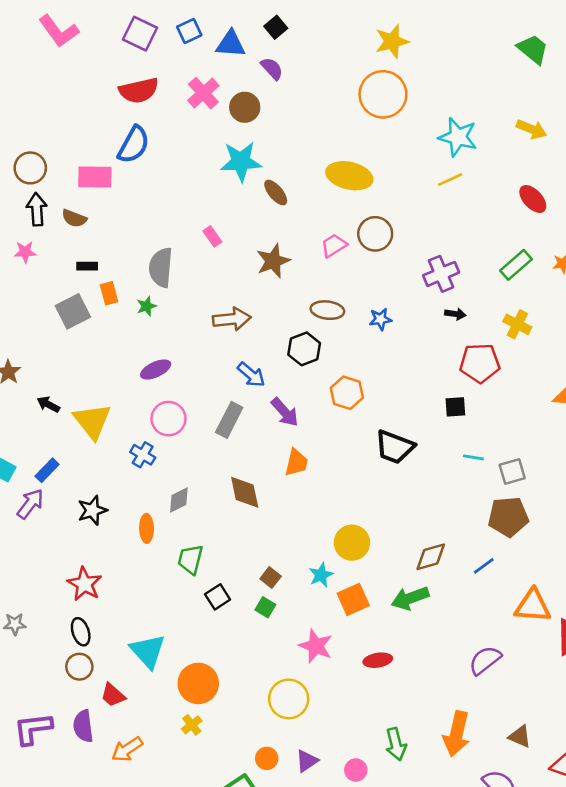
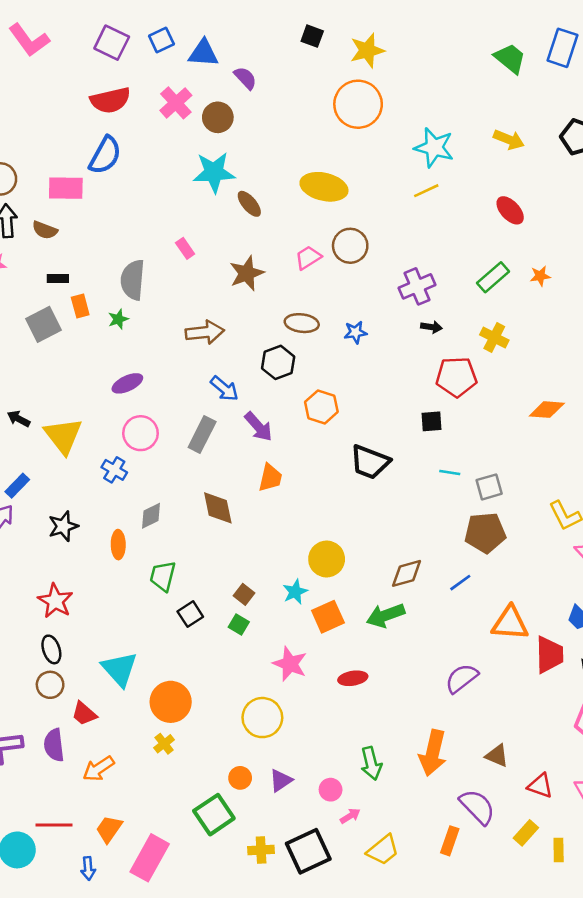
black square: (276, 27) -> (312, 36), moved, turned -30

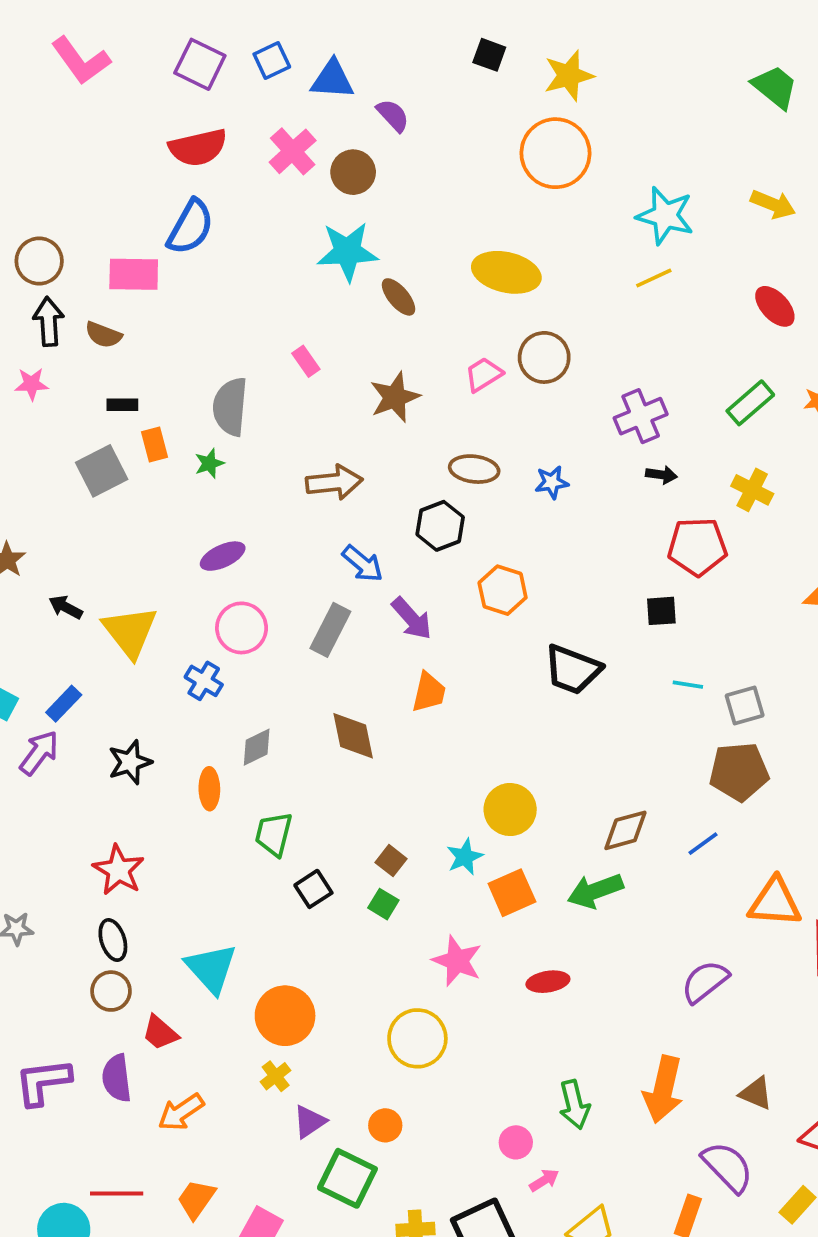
purple triangle: (281, 780) -> (310, 1122), moved
green square: (214, 815) -> (347, 1178), turned -30

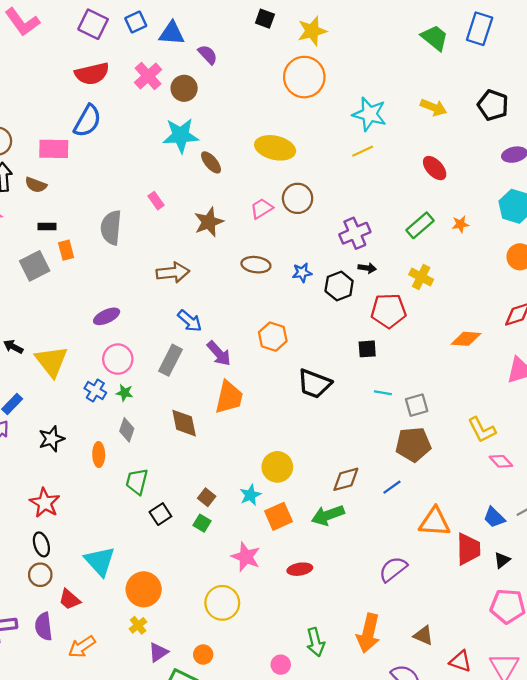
green star: (209, 463) -> (125, 393), moved, turned 30
black hexagon: (440, 526) -> (339, 286), moved
orange trapezoid: (429, 692) -> (229, 397), size x1.4
gray diamond: (257, 747) -> (127, 430), turned -45

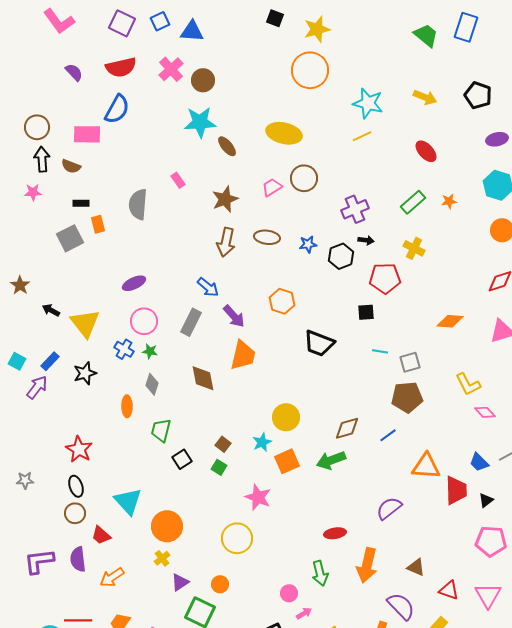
purple semicircle: (208, 55) -> (74, 72), moved
brown arrow: (173, 273) -> (226, 242), moved, turned 108
orange diamond: (466, 339) -> (450, 321), moved
black star: (51, 439) -> (85, 373), moved
red ellipse: (300, 569) -> (335, 533), moved

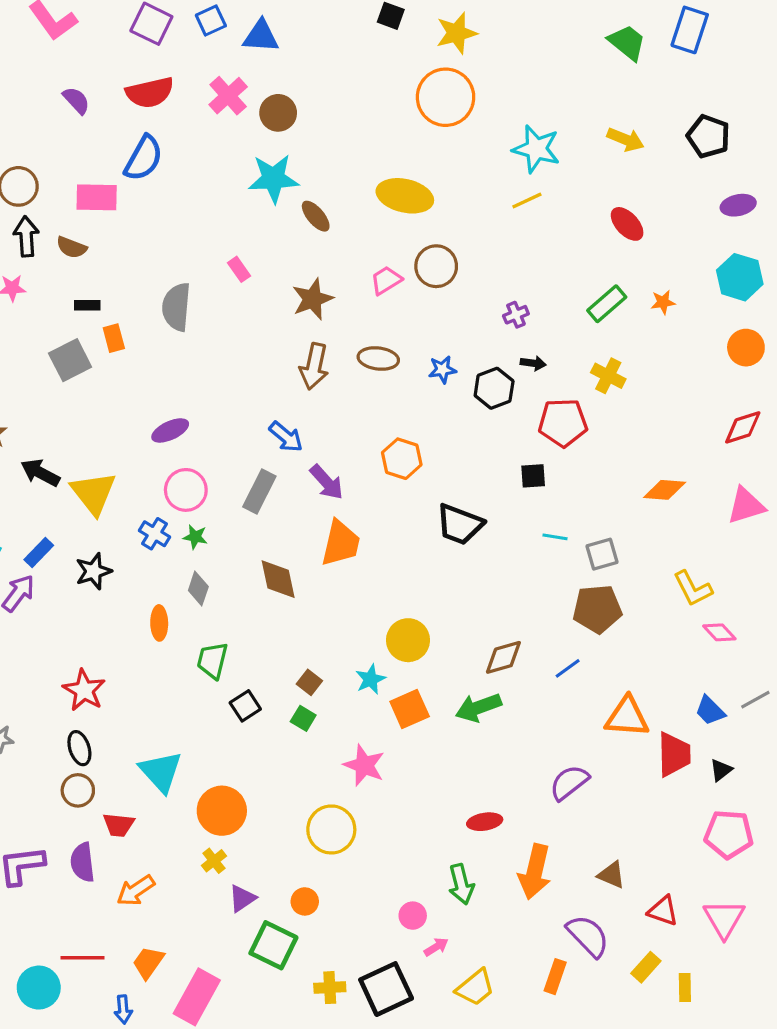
purple cross: (355, 209) -> (516, 315), size x0.6
black arrow: (51, 310) -> (40, 473), size x1.4
red trapezoid: (101, 535) -> (119, 825), turned -35

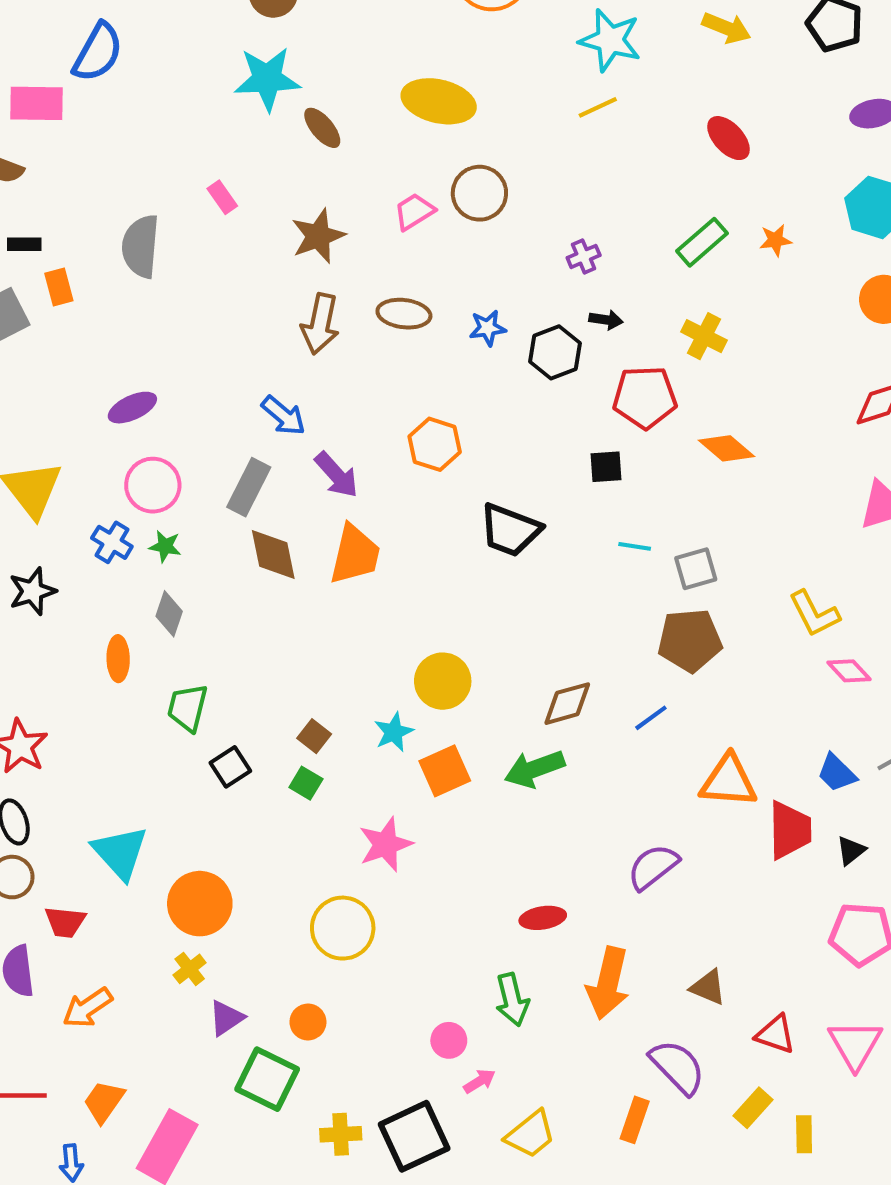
orange diamond: (665, 490) -> (726, 448), moved, turned 36
brown diamond: (278, 579) -> (273, 555), moved
pink star: (364, 765) -> (386, 844), turned 30

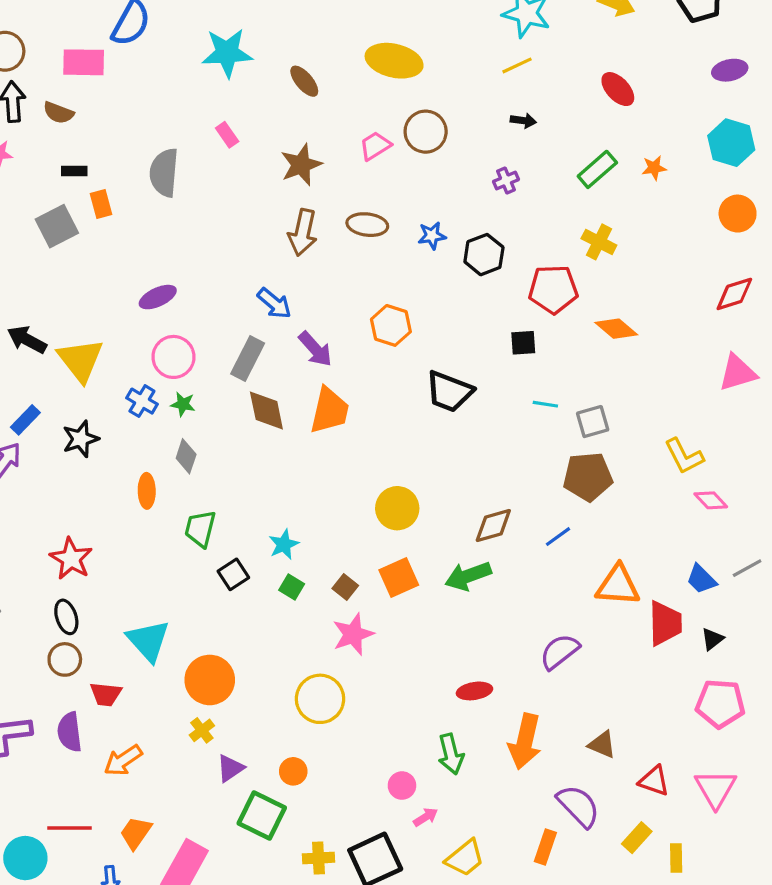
cyan star: (267, 79) -> (227, 53), moved
black arrow: (606, 320) -> (523, 121), moved
cyan star: (394, 732) -> (284, 544), moved
brown square: (314, 736) -> (345, 587), moved

